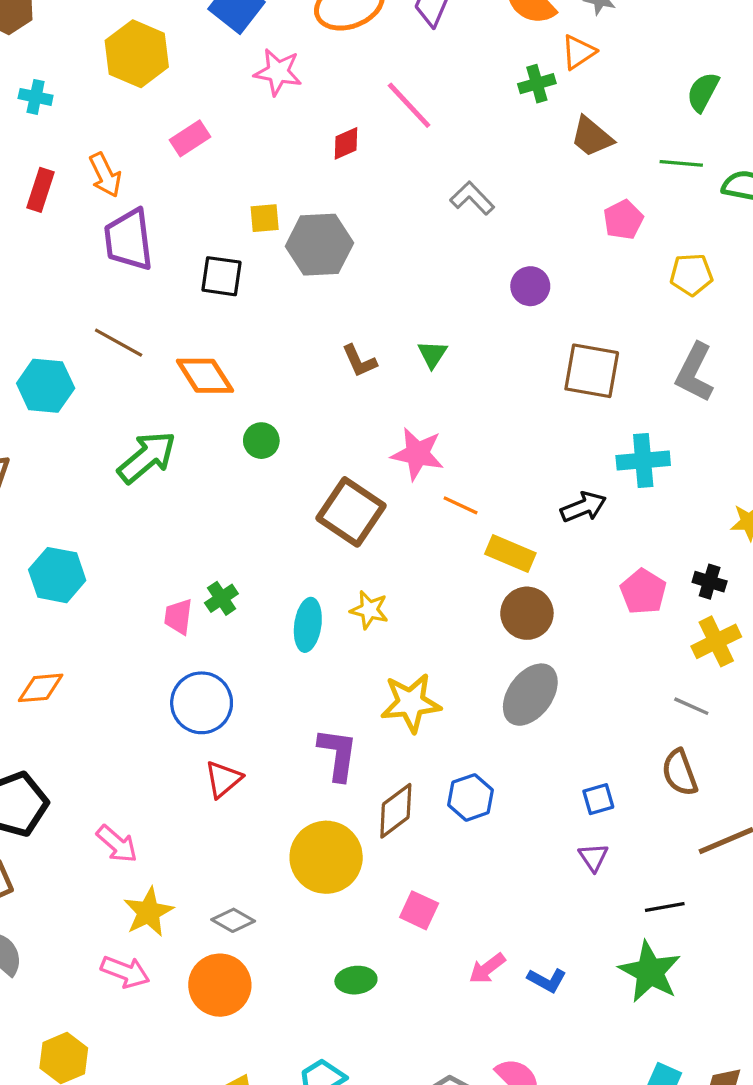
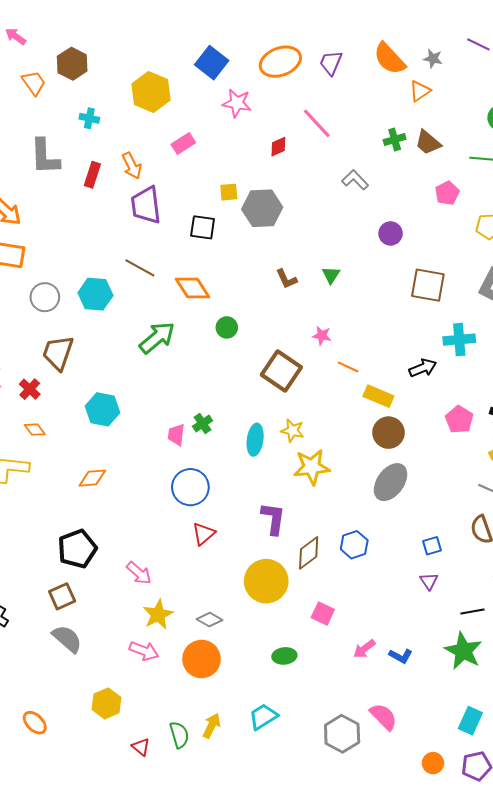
green cross: (537, 84) -> (395, 139), moved
pink star: (417, 454) -> (322, 336), size x0.6
yellow star: (411, 703) -> (312, 467), moved

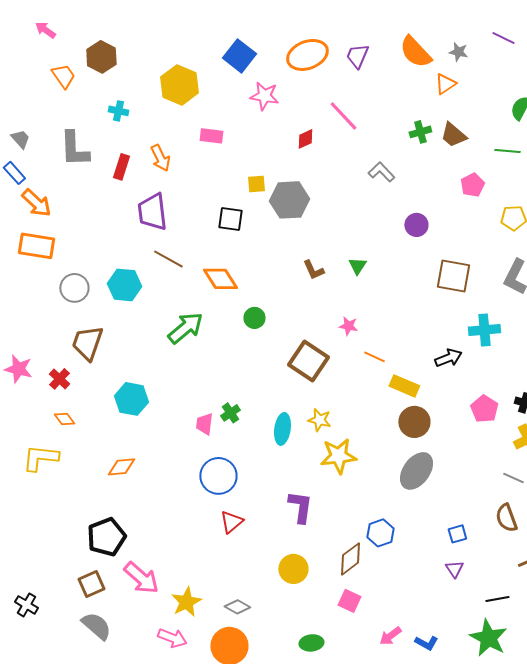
pink rectangle: (183, 144) -> (211, 136), turned 40
purple trapezoid: (146, 205) -> (152, 212), moved
brown diamond: (309, 553) -> (350, 559), moved
pink arrow: (139, 573) -> (141, 578), moved, size x1.4
yellow circle: (266, 581) -> (293, 569), size x0.7

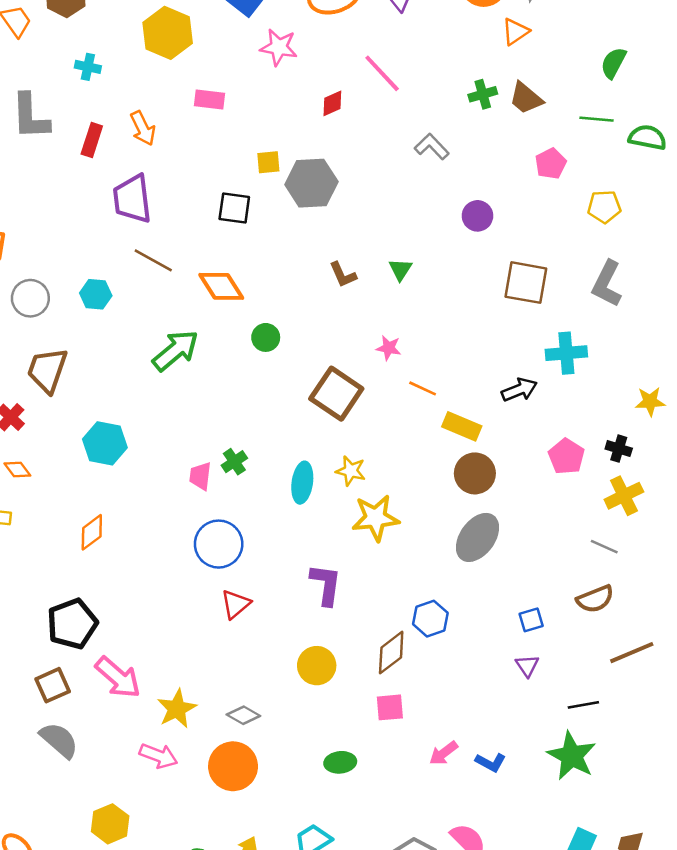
cyan hexagon: (124, 285) -> (96, 294), size x0.7
orange diamond: (121, 467) -> (92, 532), turned -32
brown semicircle: (506, 518) -> (595, 599), turned -92
pink square: (349, 601) -> (390, 707), turned -30

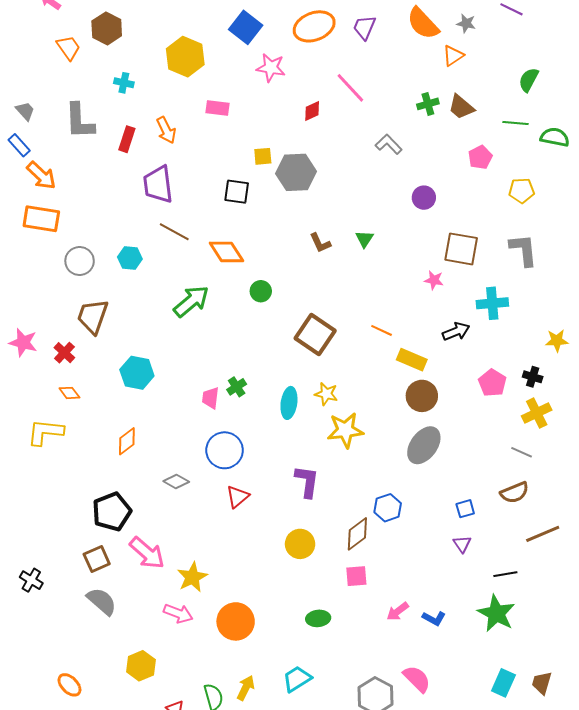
gray L-shape: (607, 284) -> (524, 250), turned 147
pink star: (389, 348) -> (434, 280), moved
gray diamond: (243, 715) -> (176, 481), moved

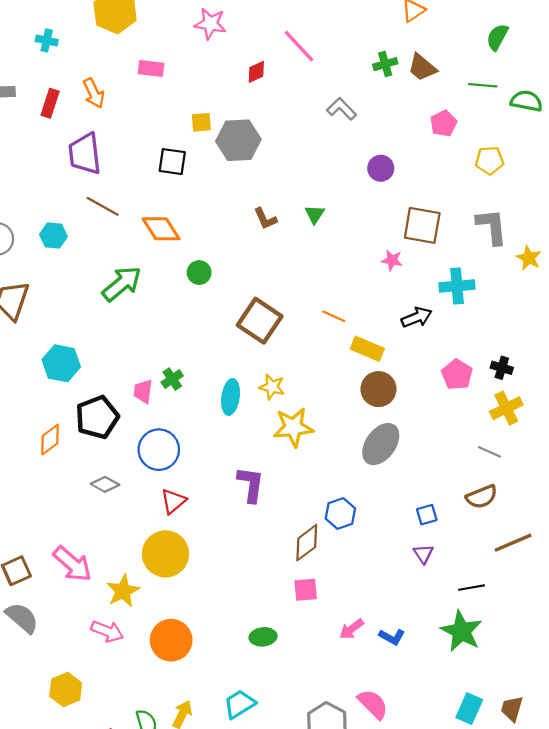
yellow star: (557, 341) -> (529, 258), moved, turned 30
black pentagon: (112, 512) -> (97, 417), moved
yellow circle: (300, 544) -> (166, 554), moved, size x1.4

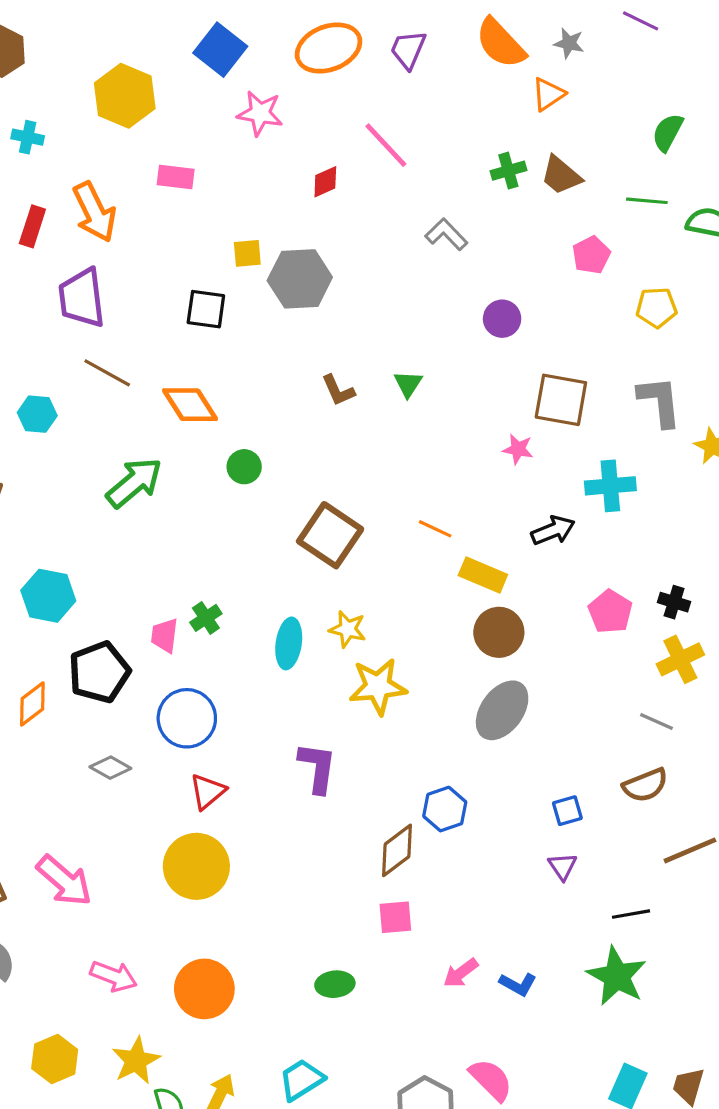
orange arrow: (94, 93) -> (94, 212), size x1.4
yellow star: (123, 591) -> (136, 1061), moved

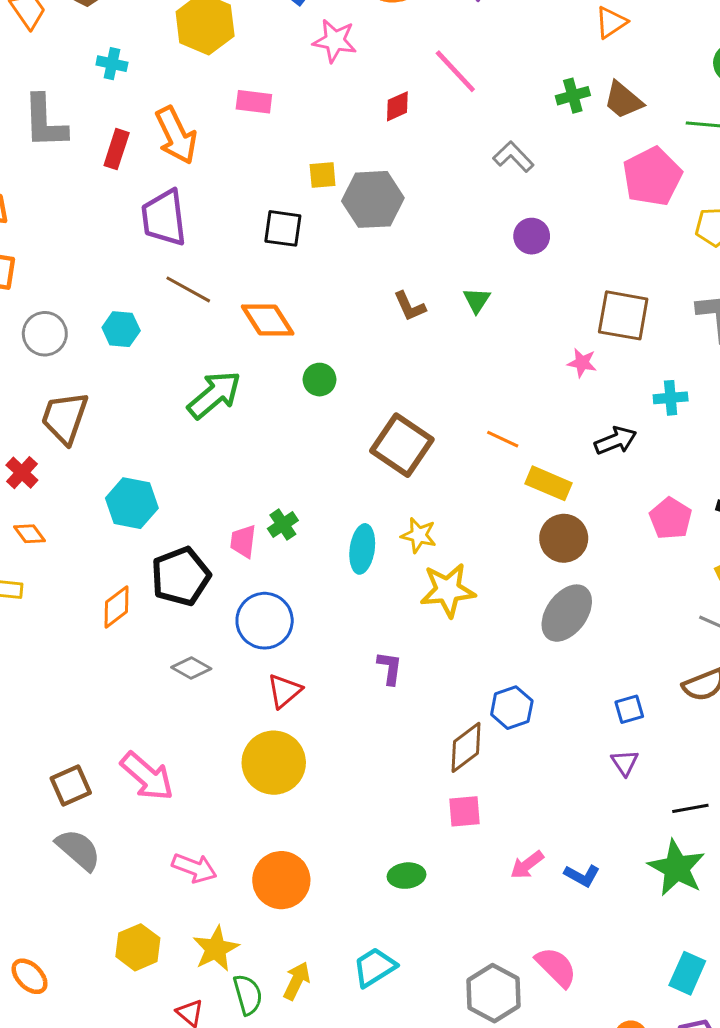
pink pentagon: (591, 255) -> (652, 177), size x1.6
purple circle: (502, 319) -> (532, 236), moved
cyan cross: (610, 486) -> (671, 398), size x0.7
purple L-shape: (317, 768) -> (390, 668), size x0.7

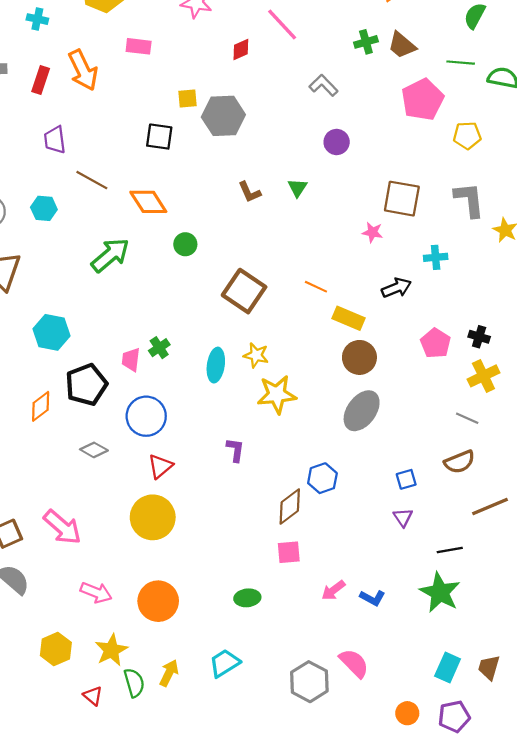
purple trapezoid: (164, 218) -> (55, 140), moved, size x0.7

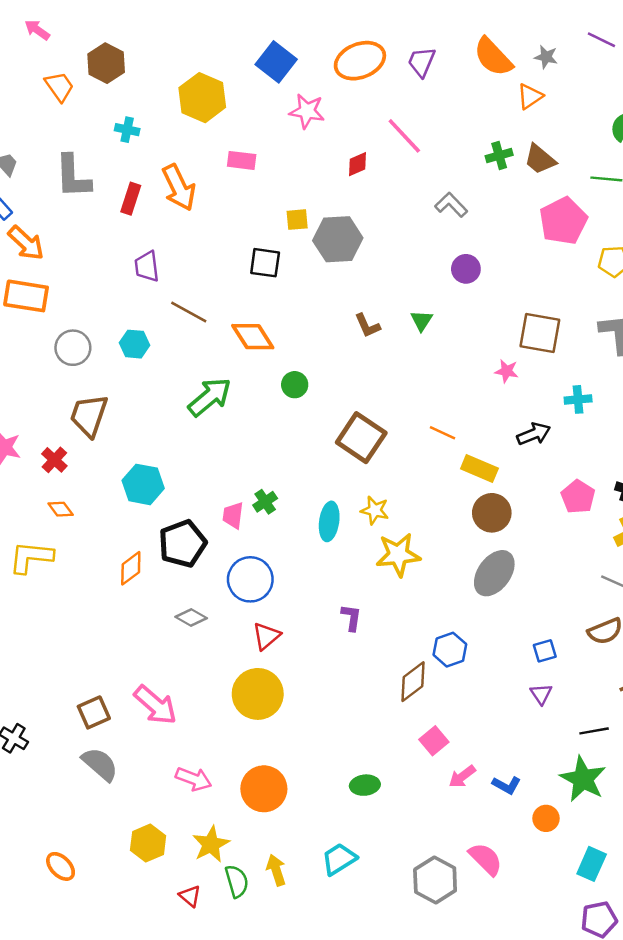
pink square: (289, 552) -> (434, 741), moved, turned -35
yellow arrow: (169, 673) -> (276, 870), turned -44
orange circle: (407, 713) -> (546, 818), moved

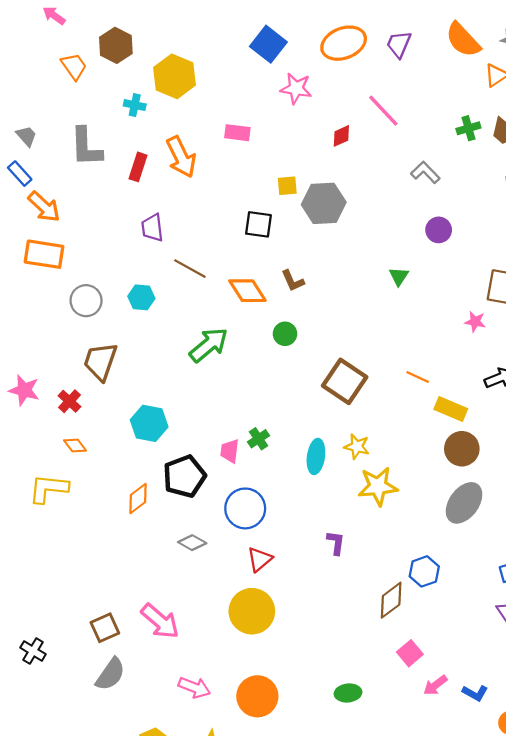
yellow hexagon: (202, 98) -> (174, 76), moved
brown L-shape: (367, 326) -> (293, 281), moved
gray semicircle: (100, 764) -> (110, 674), turned 84

